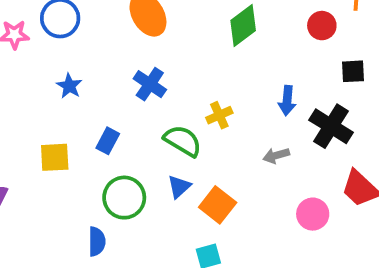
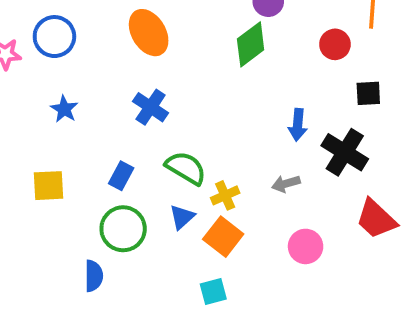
yellow cross: (219, 115) -> (225, 195), moved
blue rectangle: (108, 141) -> (121, 176), moved
pink circle: (313, 214) -> (306, 246), moved

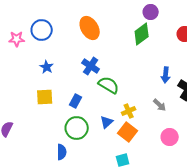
green semicircle: (186, 168) -> (109, 85), moved
gray arrow: (286, 184) -> (160, 105), turned -120
yellow square: (49, 186) -> (45, 97), moved

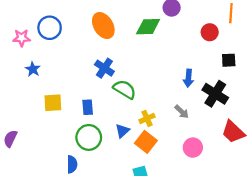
green diamond: (142, 34) -> (148, 27), moved, turned 35
blue star: (47, 67) -> (33, 69), moved
blue rectangle: (76, 101) -> (88, 107), turned -32

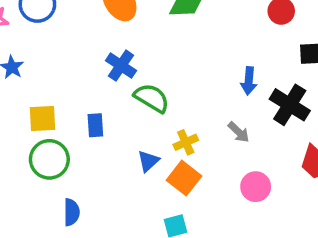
green circle: (89, 137) -> (49, 159), moved

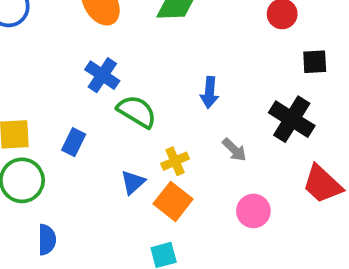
blue arrow: (249, 81) -> (209, 92), moved
blue rectangle: (95, 125) -> (74, 142), turned 30

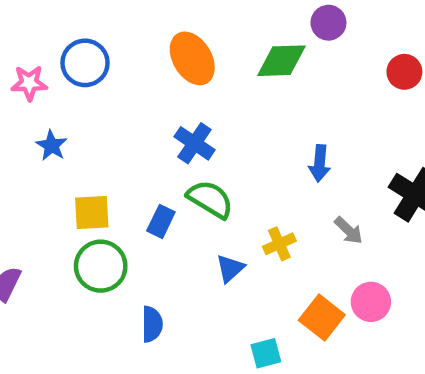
green semicircle: (137, 111) -> (210, 199), moved
orange square: (173, 201) -> (322, 318), moved
blue semicircle: (47, 240) -> (152, 324), moved

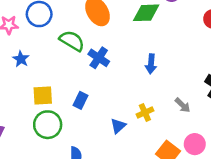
blue arrow: (320, 163) -> (151, 64), moved
green semicircle: (210, 199) -> (72, 41), moved

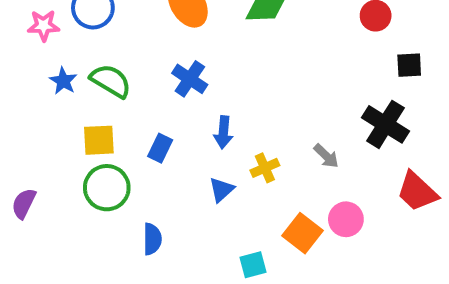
green semicircle: (72, 41) -> (111, 81), moved
blue arrow: (151, 64) -> (223, 132), moved

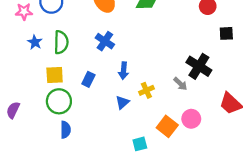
green semicircle: (111, 81) -> (61, 42), turned 60
black cross: (385, 124) -> (199, 66), moved
blue semicircle: (152, 239) -> (66, 130), moved

